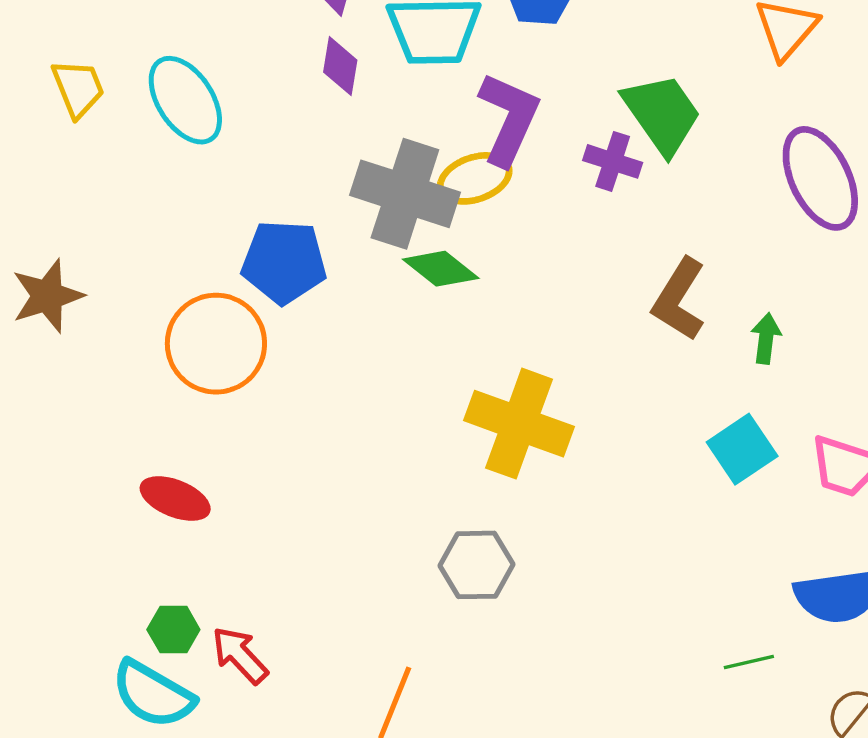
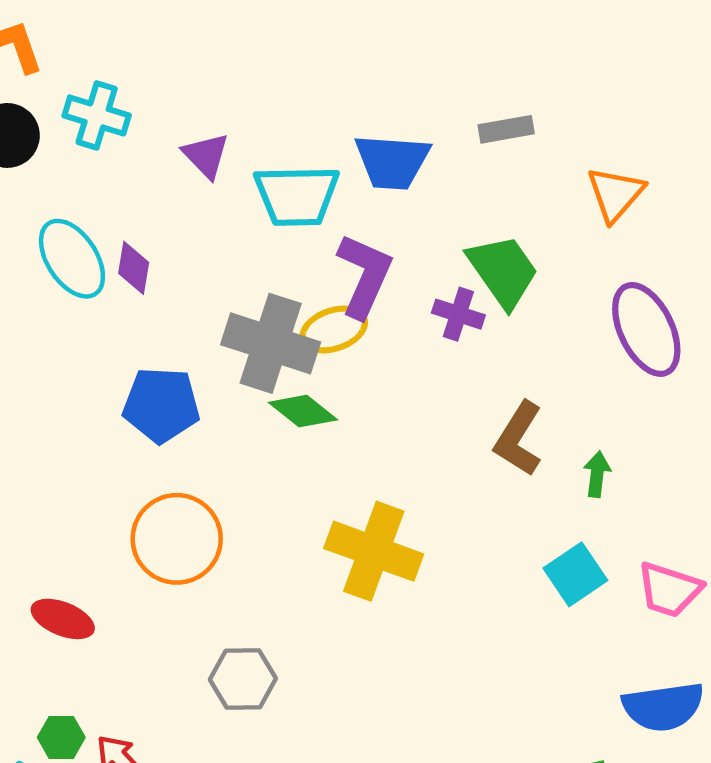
purple diamond: (340, 66) -> (134, 268), moved
orange circle: (216, 344) -> (177, 539), moved
gray hexagon: (476, 565) -> (243, 679), moved

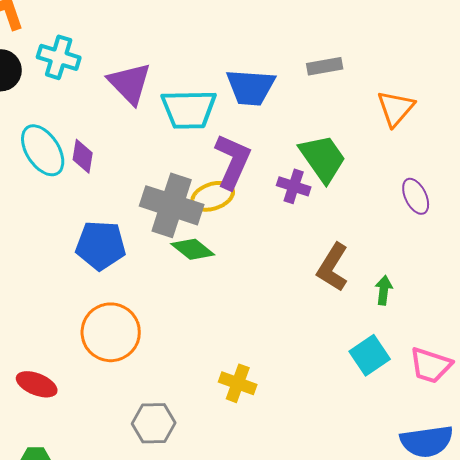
purple triangle: (206, 156) -> (130, 83), size x1.4
purple ellipse: (646, 329) -> (416, 196), size x0.6
yellow cross: (374, 551) -> (238, 383), moved, size x0.6

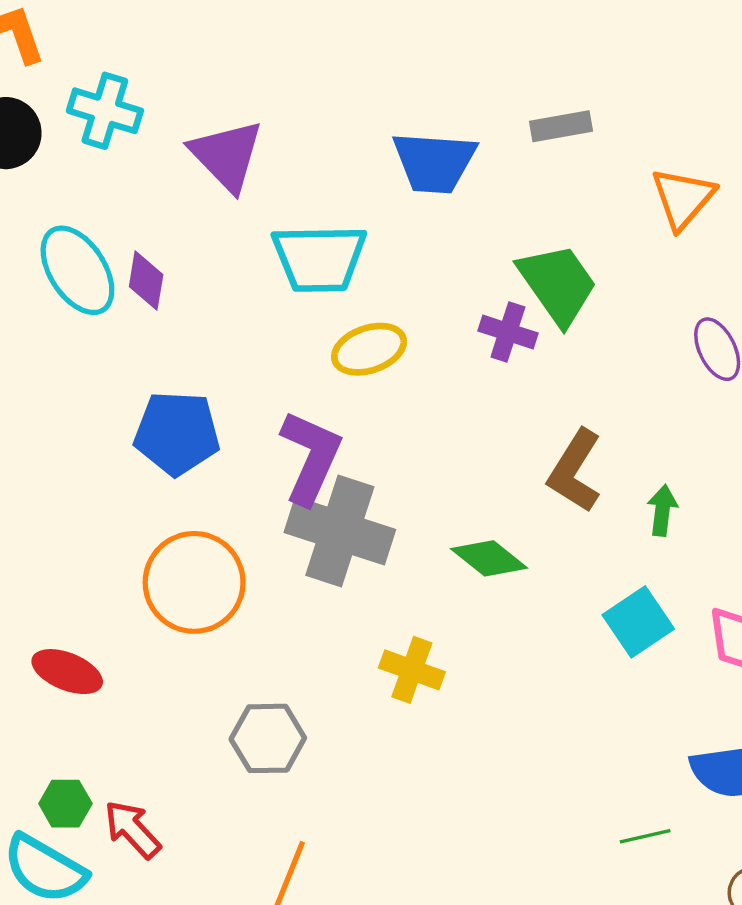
cyan trapezoid: (189, 109) -> (319, 258), moved
purple L-shape: (233, 161) -> (311, 457), moved
gray cross: (172, 205) -> (340, 531), moved
green diamond: (193, 249) -> (489, 558), moved

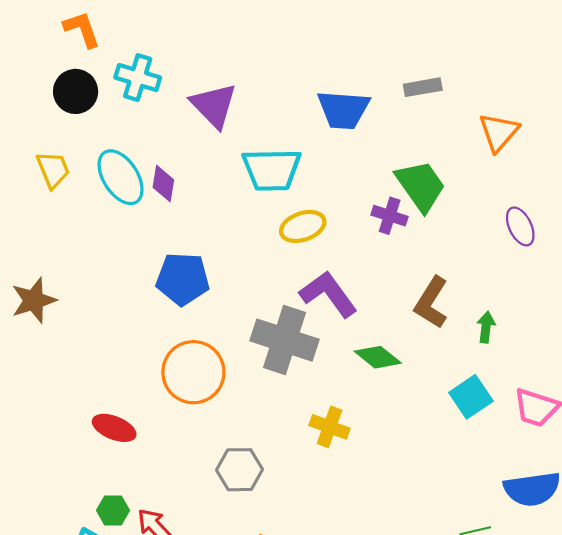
purple L-shape: (311, 457) -> (328, 294), moved, turned -60

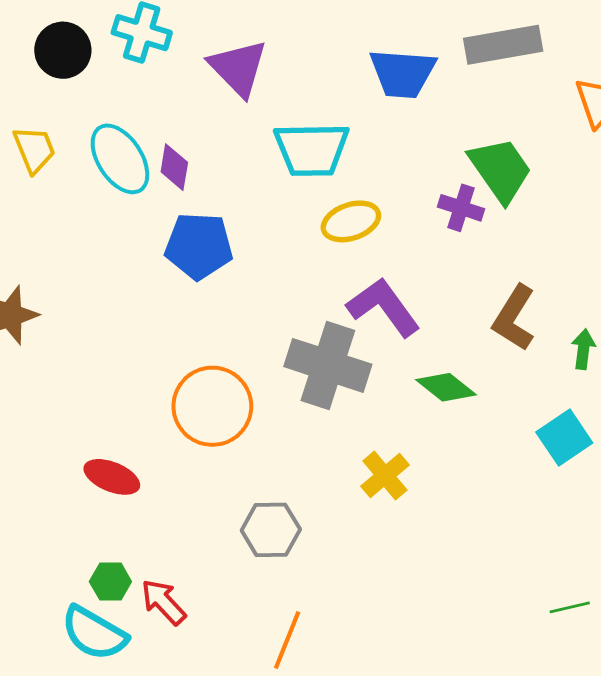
gray rectangle: (423, 87) -> (503, 45), size x1.6
blue pentagon: (183, 279) -> (199, 246), moved
yellow cross: (330, 427) -> (385, 476), turned 30

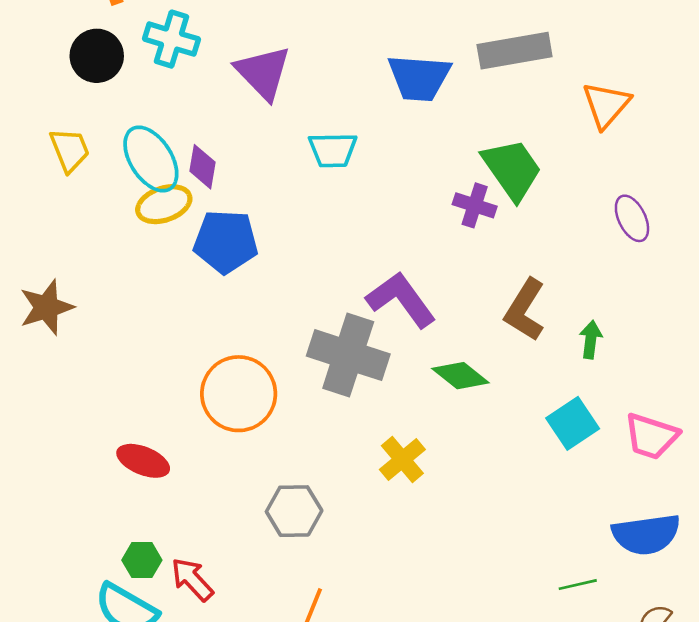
cyan trapezoid: (312, 149) -> (333, 150), size x0.7
yellow ellipse: (351, 221) -> (164, 204), moved

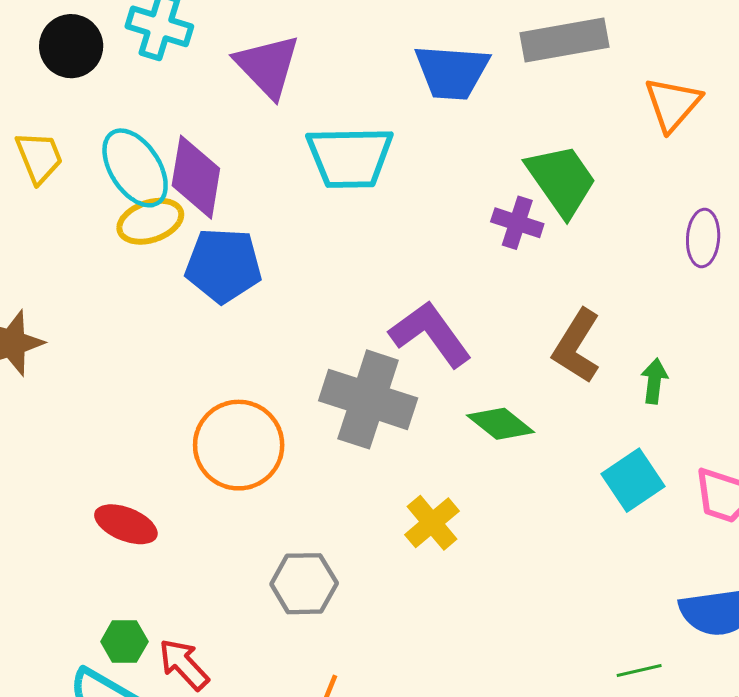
cyan trapezoid: (333, 150) -> (350, 157), size x1.5
purple diamond: (202, 167) -> (196, 177), size x1.6
purple ellipse: (632, 218) -> (703, 238), turned 30

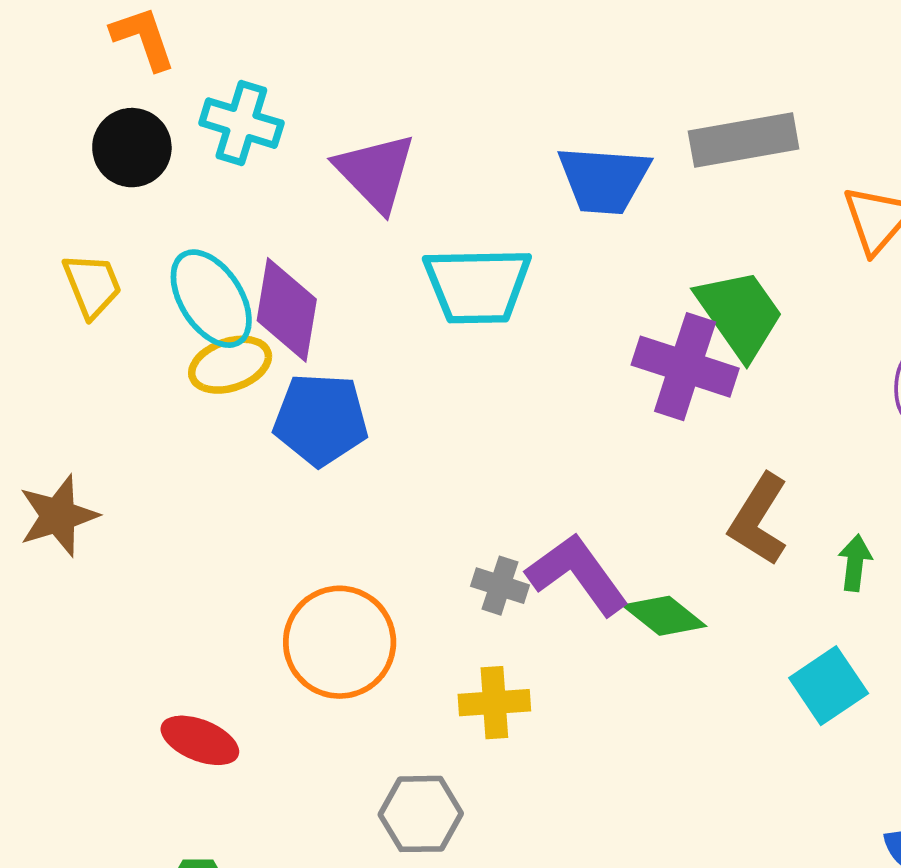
purple cross: (517, 223) -> (685, 367), size x1.6
purple L-shape: (430, 334) -> (577, 574), moved
gray cross: (368, 399) -> (500, 586), size x0.5
yellow cross: (432, 523) -> (494, 703), moved, turned 36

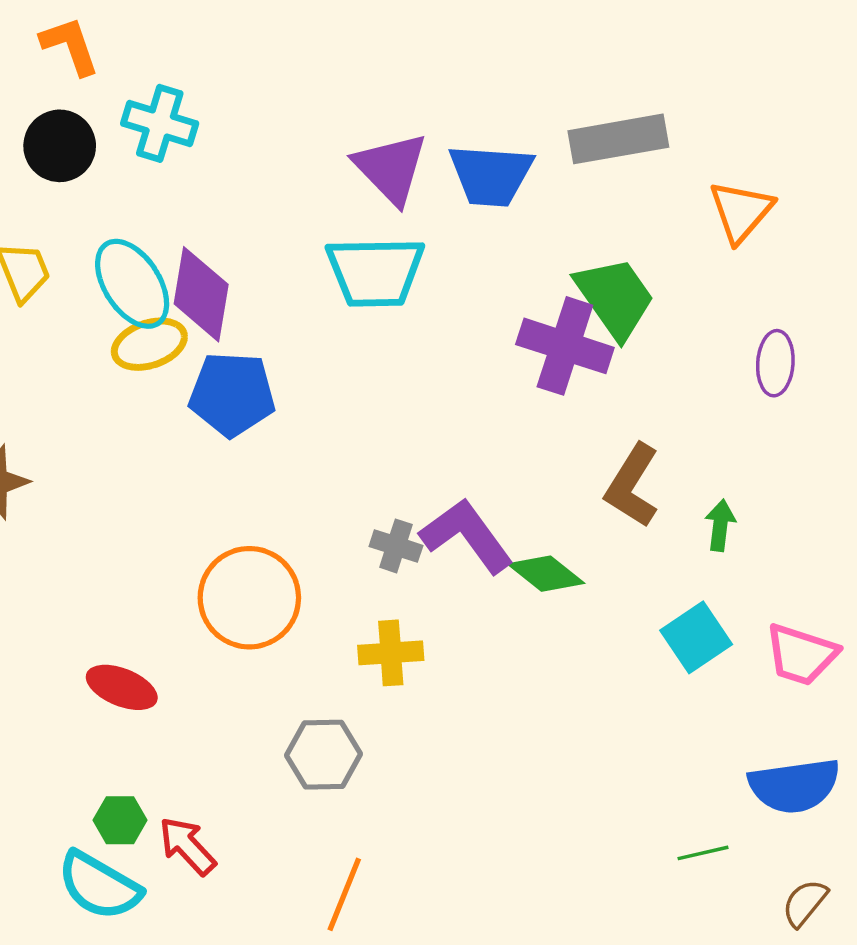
purple triangle: (375, 172) -> (391, 168), moved

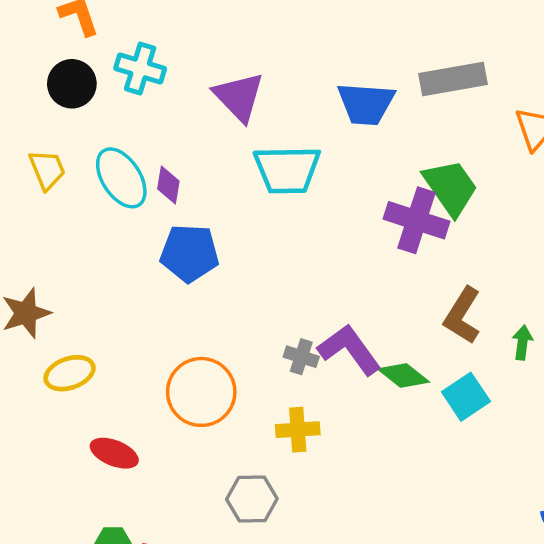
purple triangle: (391, 168) -> (239, 97), moved
purple diamond: (201, 294) -> (168, 185), size x0.6
yellow ellipse: (149, 344) -> (70, 373), moved
cyan square: (696, 637) -> (466, 397), moved

